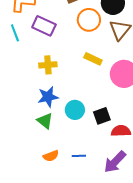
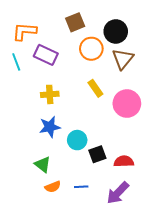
yellow rectangle: (93, 59) -> (95, 88), turned 30
black square: (102, 116) -> (97, 154), moved
green triangle: (45, 121) -> (43, 164), moved

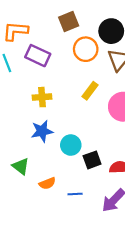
yellow rectangle: (95, 88) -> (90, 91), turned 72
green triangle: (43, 164) -> (21, 166), moved
orange semicircle: (53, 187) -> (47, 183), moved

